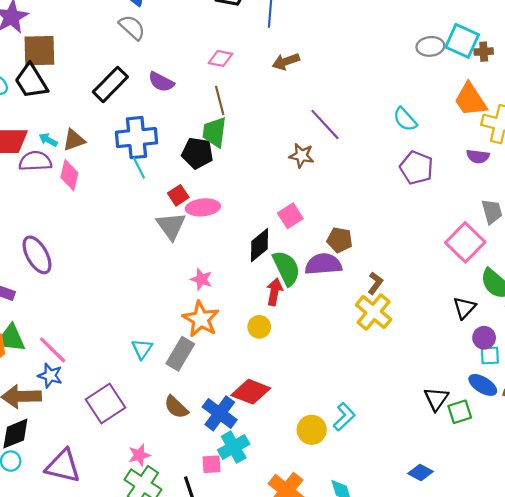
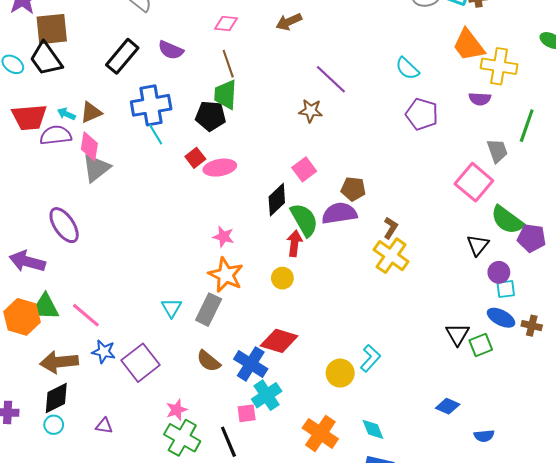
gray triangle: (171, 226) -> (96, 168), moved, turned 32
blue star: (50, 376) -> (104, 352), moved
purple triangle: (63, 466) -> (104, 426), size x0.5

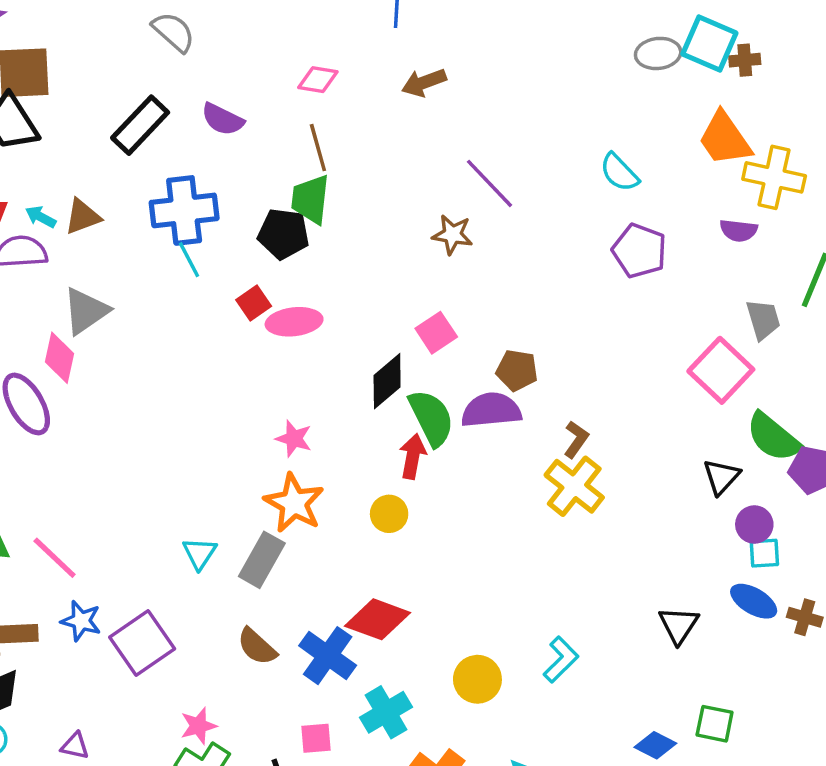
pink diamond: (89, 146) -> (59, 358), moved
green square: (481, 345) -> (715, 724), moved, turned 30
cyan L-shape: (370, 358) -> (561, 660), moved
cyan cross: (267, 395) -> (386, 712), moved

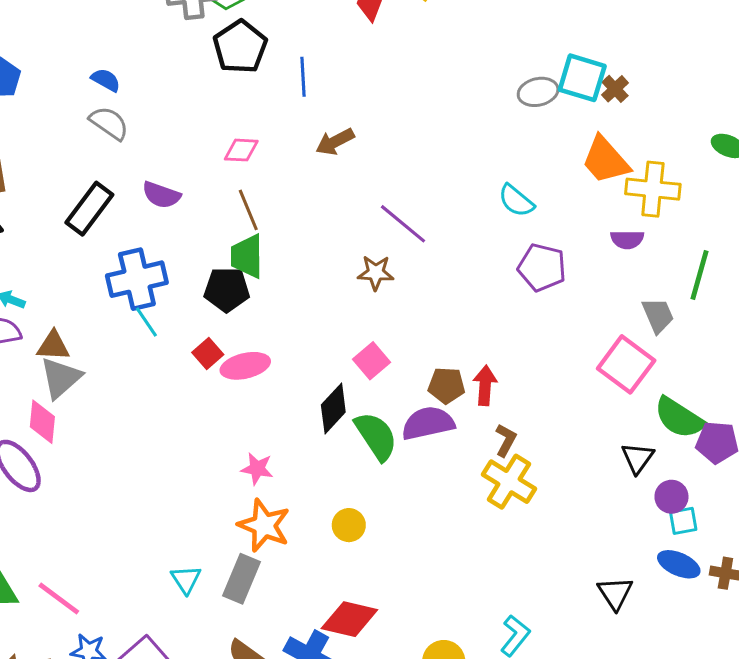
brown cross: (745, 60) -> (615, 89), turned -32
brown triangle: (83, 217) -> (53, 346), moved, turned 30
red arrow: (413, 456) -> (485, 385), moved

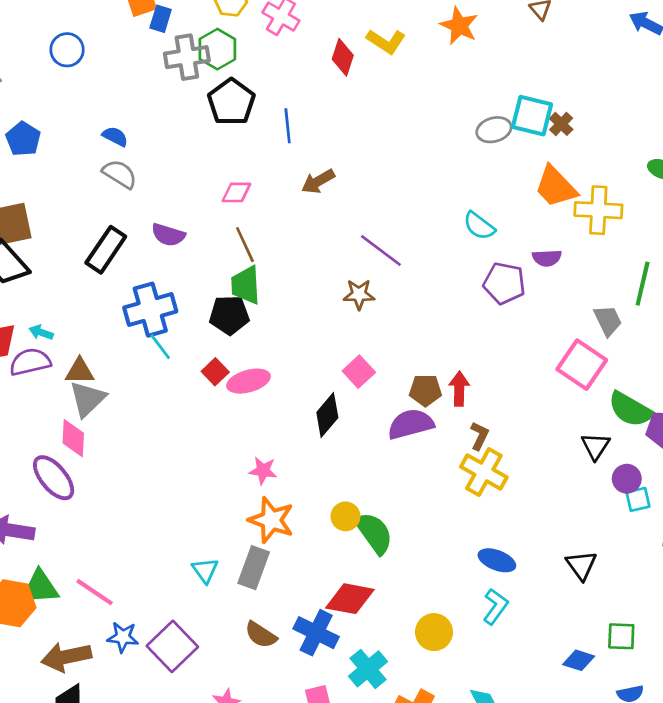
purple semicircle: (627, 239) -> (547, 258), moved
green semicircle: (376, 436) -> (374, 533), moved
blue ellipse: (679, 564) -> (497, 560), moved

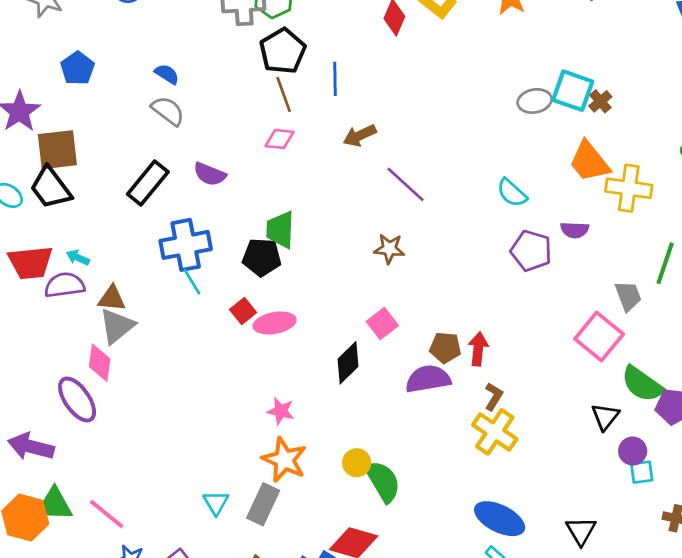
brown line: (245, 245) -> (284, 94), moved
purple line: (381, 250) -> (405, 184), moved
blue ellipse: (497, 560) -> (500, 519), size x1.4

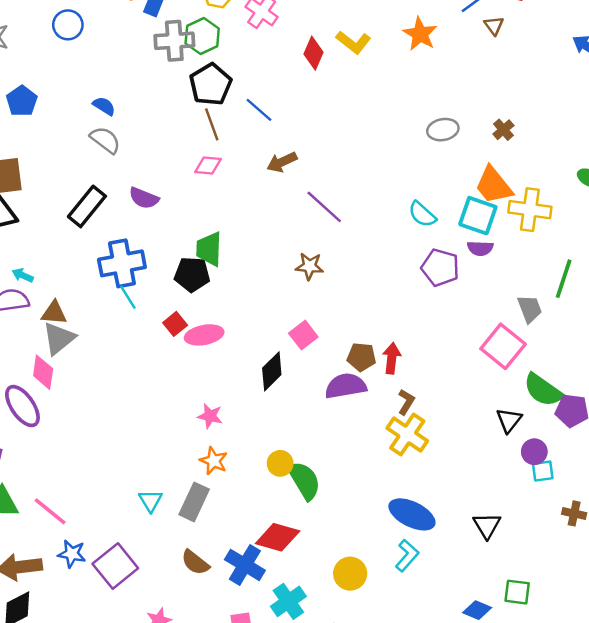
blue line: (335, 79) -> (259, 110), turned -48
cyan square: (573, 91) -> (478, 216), moved
orange star: (284, 460) -> (214, 461), size x0.7

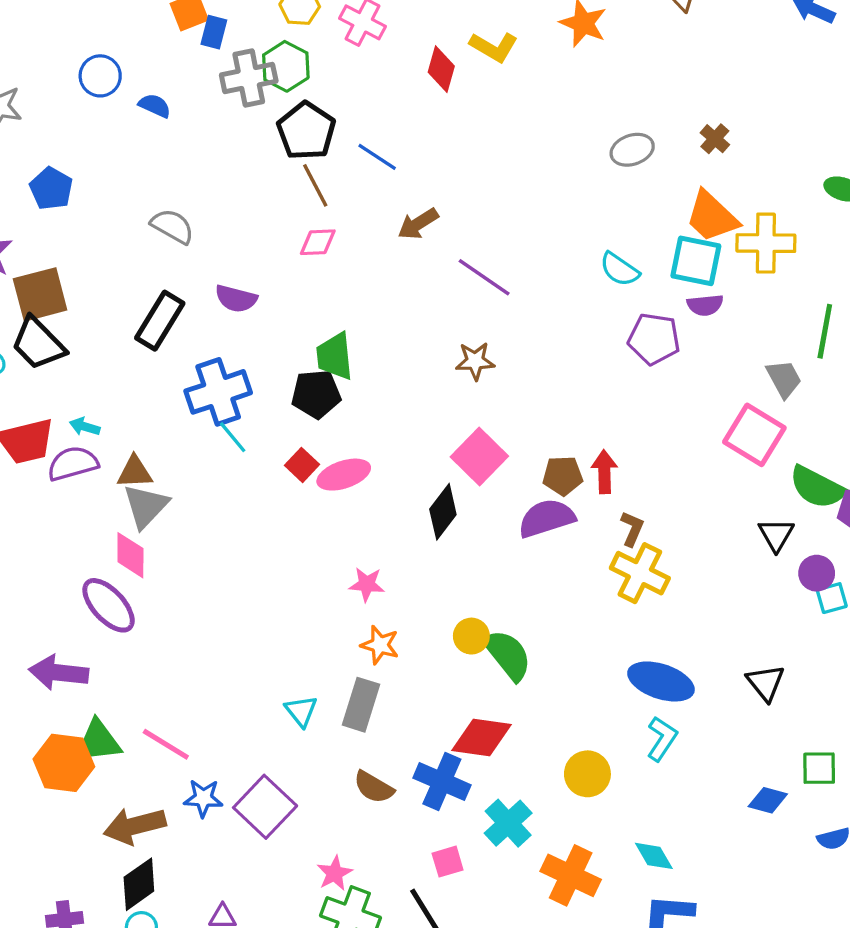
blue semicircle: (104, 106) -> (155, 106), moved
pink square: (303, 335) -> (479, 456), size x1.4

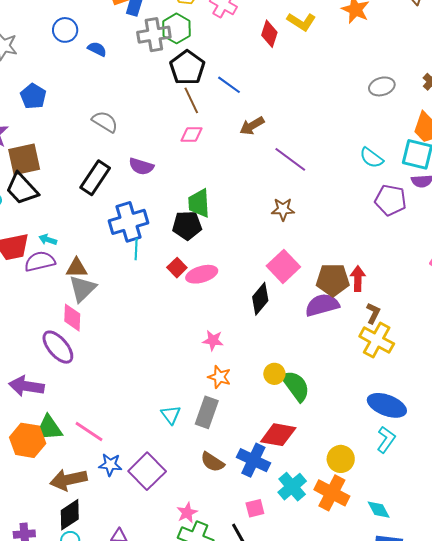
cyan line: (233, 437) -> (136, 249), turned 40
brown pentagon: (563, 476) -> (333, 280), size x1.4
orange cross: (571, 875) -> (332, 493), moved

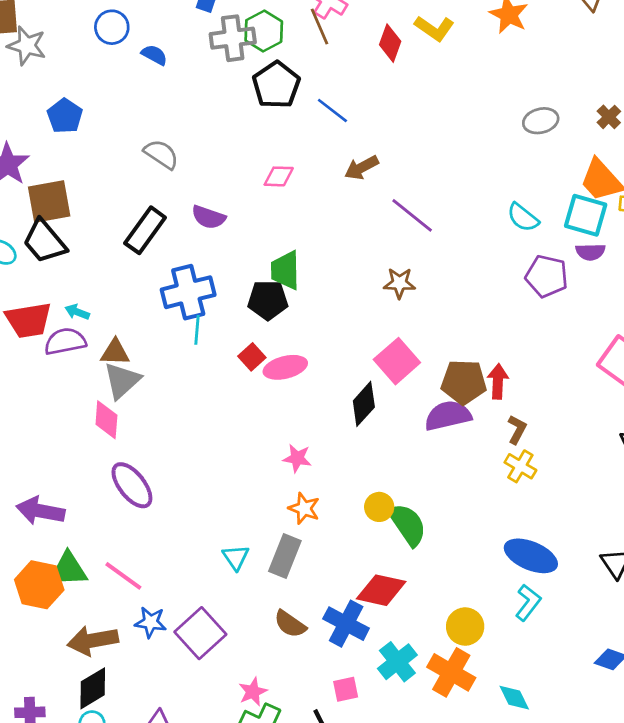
brown line: (191, 100) -> (320, 27), moved
yellow cross: (377, 340) -> (520, 466), size x0.7
purple ellipse: (58, 347) -> (132, 485), moved

